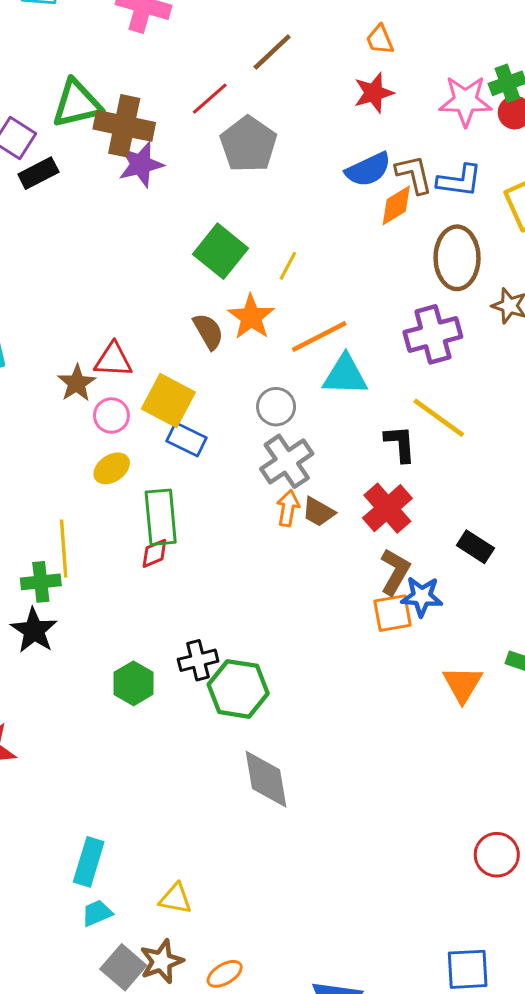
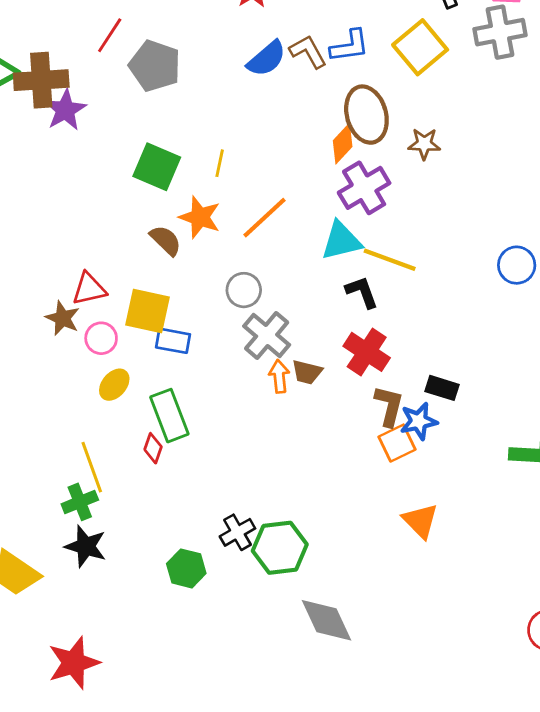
orange diamond: (396, 205) -> (343, 144), moved
cyan triangle: (345, 375) -> (341, 241), moved
black rectangle: (475, 547) -> (442, 388), moved
red diamond: (154, 553) -> (153, 448), moved, turned -32
orange triangle: (463, 684) -> (420, 521), moved

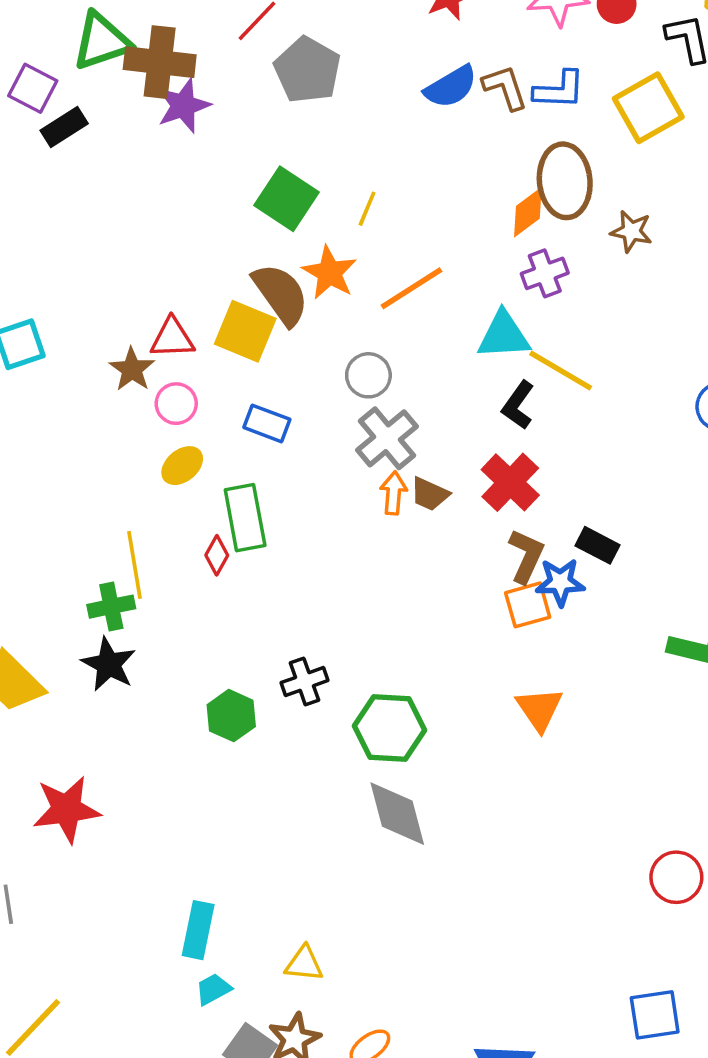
purple cross: (364, 188) -> (545, 273), size x0.7
brown semicircle: (166, 240) -> (281, 294), size x1.5
black L-shape: (362, 292) -> (518, 405), turned -135
yellow square: (148, 311) -> (245, 331), moved
green hexagon: (280, 548) -> (390, 728), moved

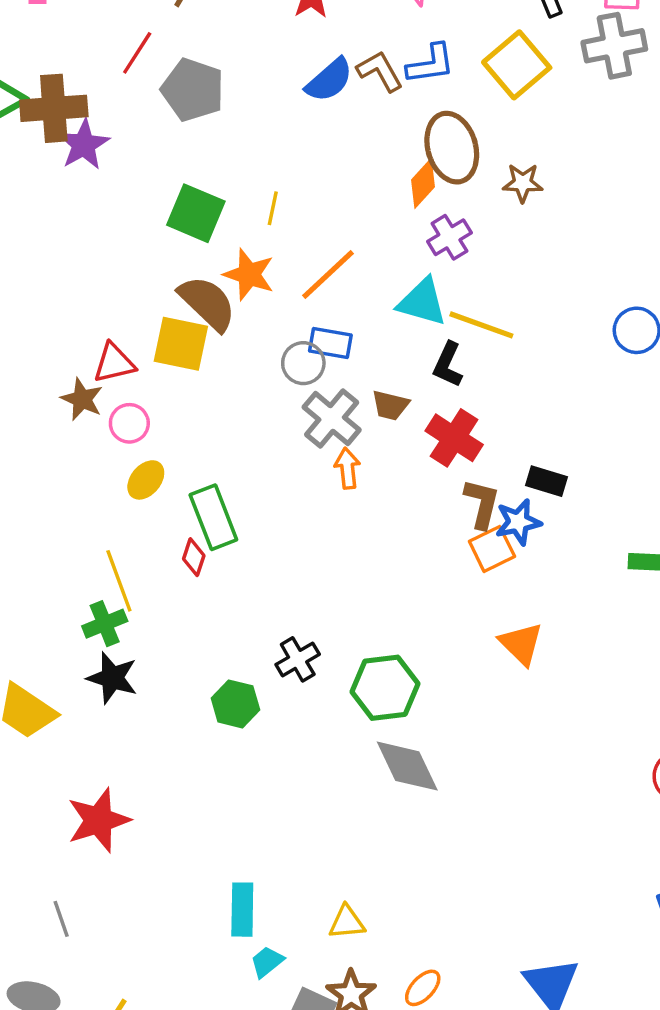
cyan triangle: (504, 335) -> (422, 302), turned 30
blue rectangle: (267, 423) -> (330, 343), moved
brown trapezoid: (430, 494) -> (390, 405), moved

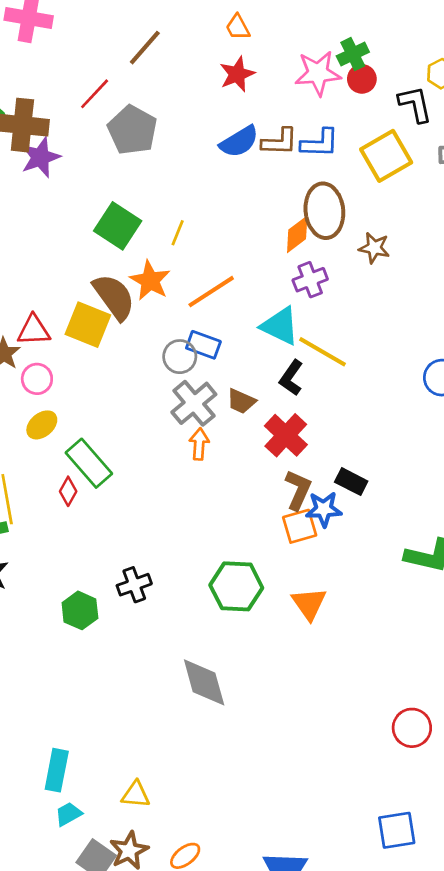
brown L-shape: (380, 71) -> (279, 142), turned 111
green rectangle: (213, 517) -> (89, 463), turned -30
green hexagon: (385, 688) -> (236, 586), moved

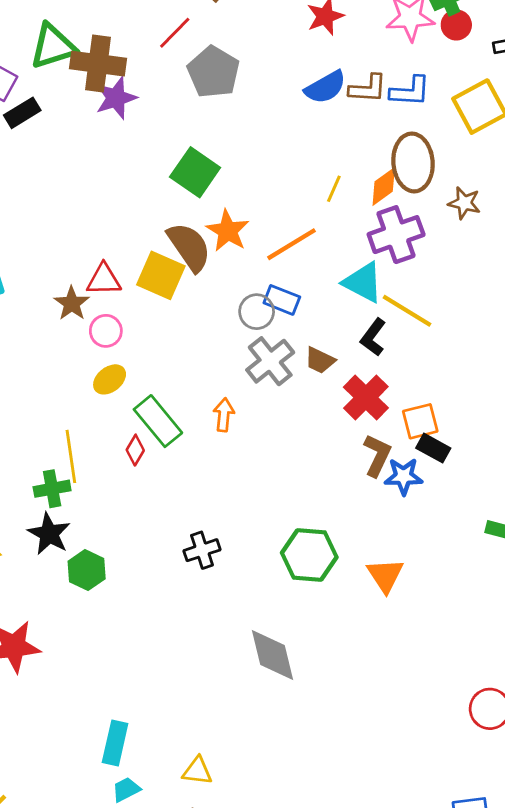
yellow line: (178, 233) -> (334, 189), moved
purple cross: (310, 280) -> (396, 235), size x1.5
orange arrow: (199, 444) -> (224, 415), moved
orange square: (300, 526) -> (420, 421), moved
green hexagon: (80, 610) -> (87, 570), moved

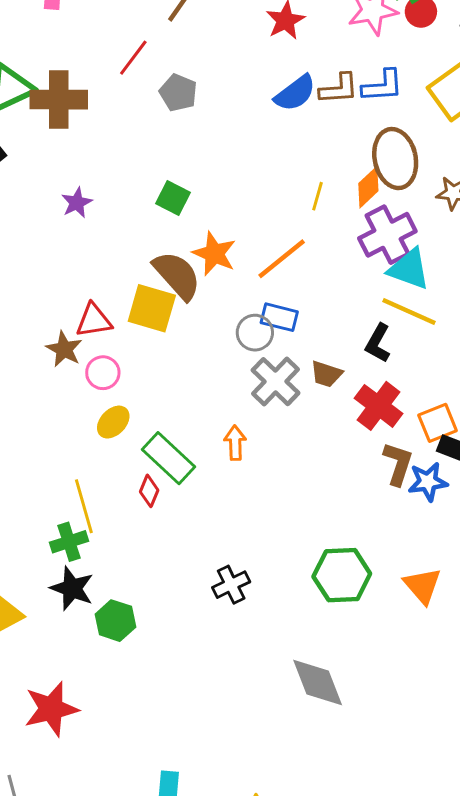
gray pentagon: (213, 72) -> (178, 93), size x0.7
purple star: (116, 98) -> (77, 203), moved, size x0.7
green square: (195, 172) -> (173, 198), size x0.7
cyan triangle: (363, 282) -> (409, 269), moved

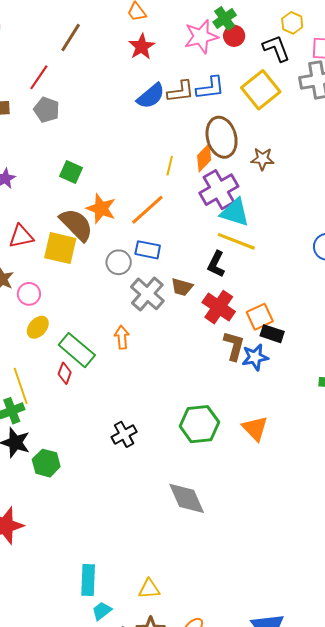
gray pentagon: (178, 93) -> (47, 110), moved
red triangle: (94, 320) -> (21, 236), moved
gray circle: (255, 333) -> (119, 262), moved

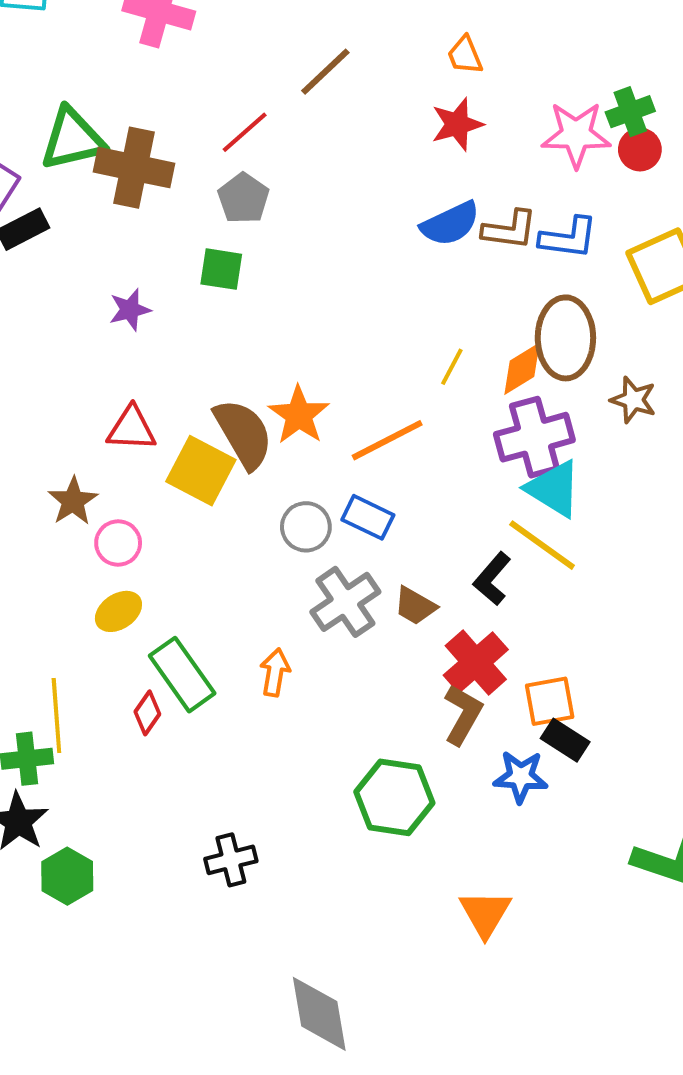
green square: (71, 172) -> (221, 269), moved, turned -30
brown L-shape: (234, 346) -> (463, 715), moved
green hexagon: (199, 424) -> (394, 797), moved

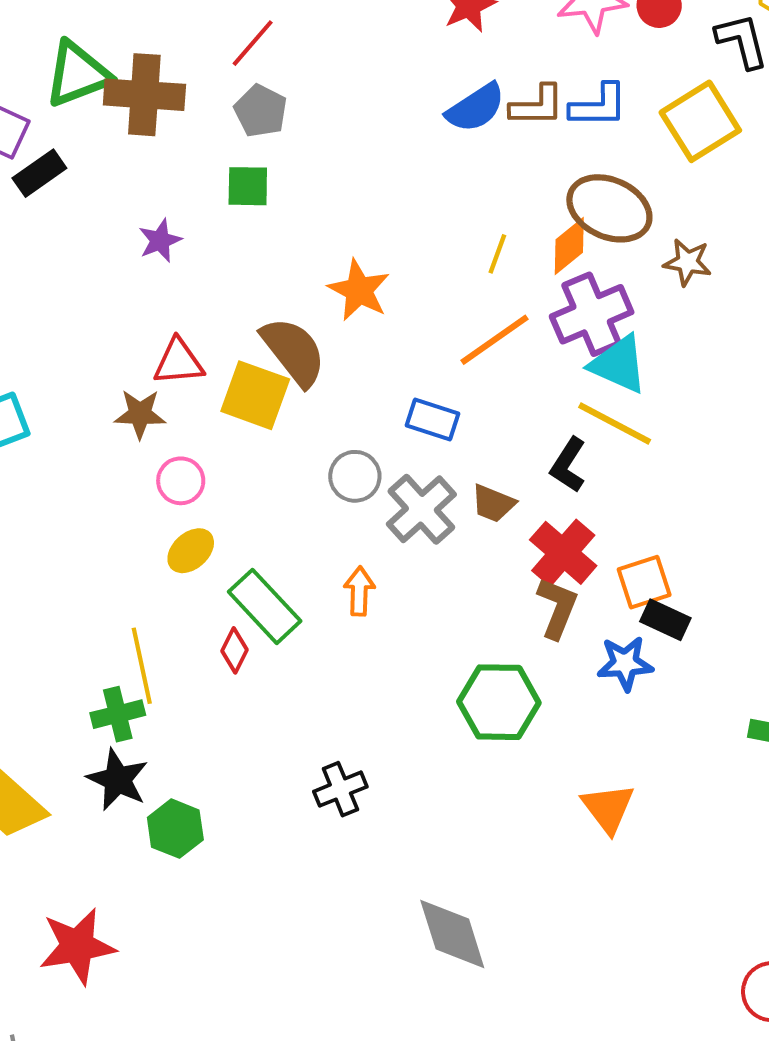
brown ellipse: (565, 338) -> (609, 208), turned -58
orange star: (299, 415) -> (359, 290), moved
orange line: (387, 440) -> (495, 340), moved
brown star: (73, 501) -> (140, 414), moved, turned -30
gray circle: (306, 527) -> (355, 476), moved

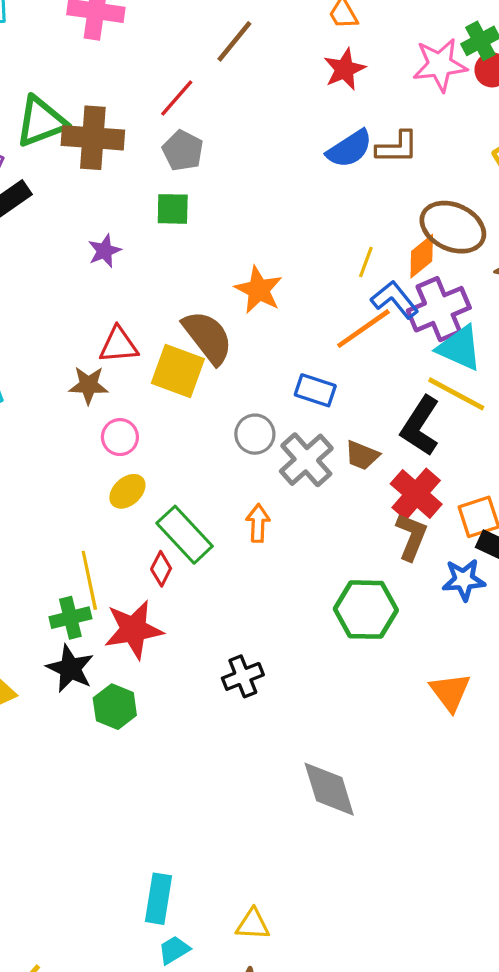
blue L-shape: (599, 106) -> (395, 300), moved, turned -129
black L-shape: (568, 465) -> (420, 426), size x1.4
red star: (77, 946) -> (133, 630), moved

